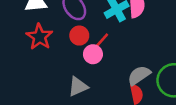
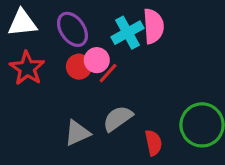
pink circle: (93, 54) -> (97, 60), moved
gray semicircle: (139, 75) -> (118, 118), moved

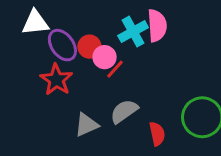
purple ellipse: (72, 29) -> (62, 45), moved
red circle: (79, 67) -> (89, 47), moved
red star: (27, 68) -> (56, 80), moved

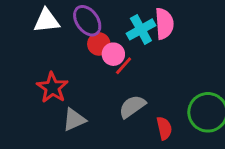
purple ellipse: (62, 45) -> (87, 21), moved
red star: (56, 80) -> (52, 88), moved
gray triangle: (86, 125) -> (74, 120), moved

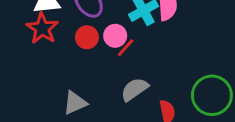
red circle: (99, 44) -> (87, 37), moved
red star: (52, 88) -> (42, 28), moved

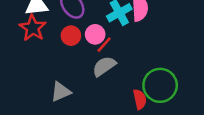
gray semicircle: (135, 89) -> (104, 66), moved
green circle: (212, 95) -> (160, 85), moved

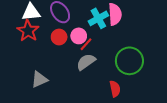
green circle: (160, 85) -> (129, 61), moved
gray triangle: (61, 92) -> (39, 79), moved

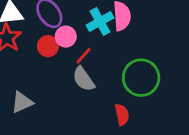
pink circle: (79, 36) -> (66, 37), moved
gray semicircle: (86, 62) -> (84, 79), turned -90

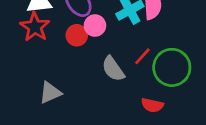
red line: (84, 56) -> (142, 56), moved
red semicircle: (122, 115) -> (152, 105), turned 115

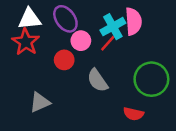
red circle: (77, 35) -> (64, 60), moved
red line: (142, 56) -> (108, 43), moved

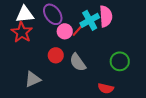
red line: (108, 43) -> (78, 30), moved
red circle: (64, 60) -> (56, 55), moved
green circle: (151, 79) -> (120, 61), size x0.7

